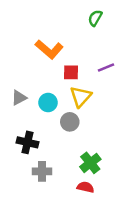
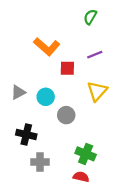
purple line: (106, 67) -> (95, 55), moved
yellow triangle: (81, 96) -> (97, 91), moved
green cross: (90, 163) -> (86, 154), turned -30

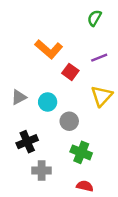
red square: (67, 68) -> (70, 72), turned 35
black cross: (26, 135) -> (27, 142), turned -36
green cross: (86, 154) -> (81, 152), moved

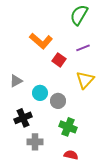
green semicircle: (94, 18) -> (79, 15), size x1.5
cyan circle: (48, 102) -> (40, 93), moved

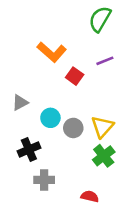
yellow triangle: (85, 80) -> (102, 127), moved
green cross: (68, 127) -> (104, 156), moved, turned 30

